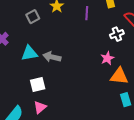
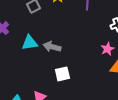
white square: (38, 84) -> (62, 74), moved

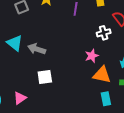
cyan triangle: (30, 43) -> (15, 43), turned 42

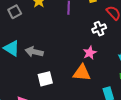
orange triangle: (102, 75) -> (82, 73), moved

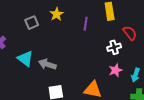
pink star: (90, 53) -> (115, 70), moved

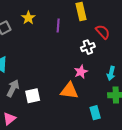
gray arrow: (47, 64) -> (13, 88), moved, turned 102
pink star: (115, 70) -> (81, 72), moved

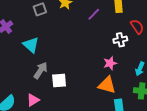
purple line: (58, 25) -> (94, 14), turned 32
orange triangle: (69, 91) -> (107, 85), moved

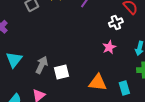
cyan triangle: (31, 45) -> (14, 60), moved, turned 36
orange triangle: (107, 85) -> (98, 83), moved

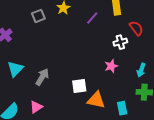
white square: (61, 72) -> (79, 86), moved

